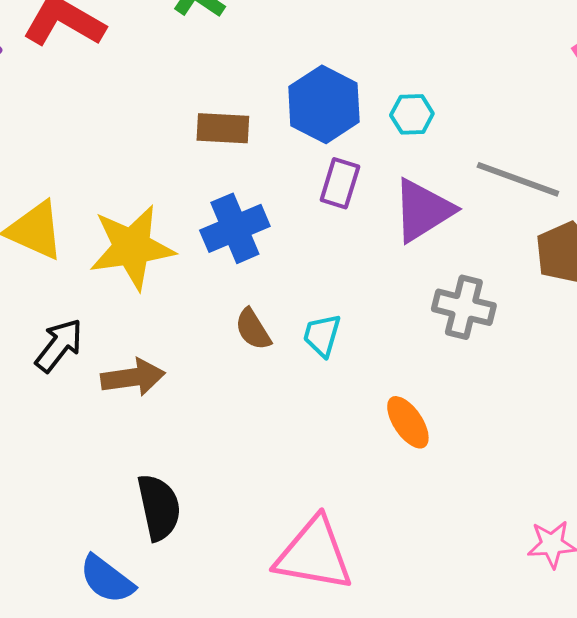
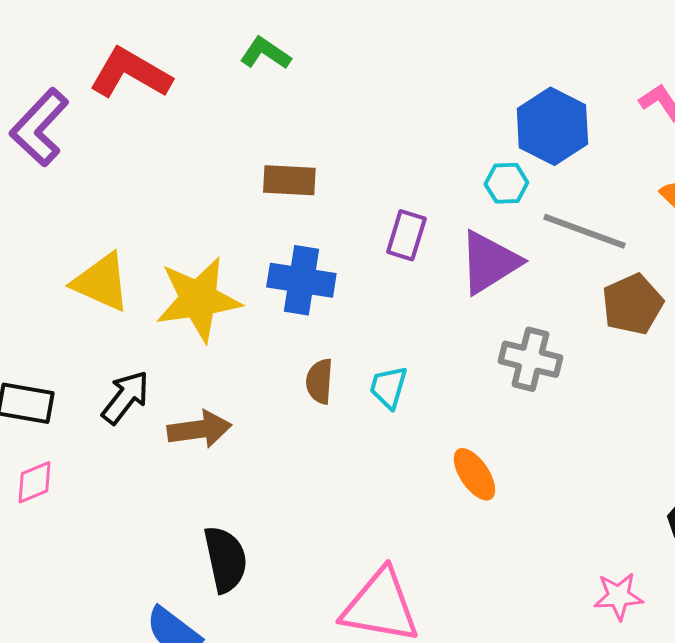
blue hexagon: (324, 104) -> (552, 126), moved
cyan hexagon: (412, 114) -> (506, 183), moved
blue cross: (235, 228) -> (301, 280), turned 32
brown semicircle: (253, 329) -> (319, 381), turned 36

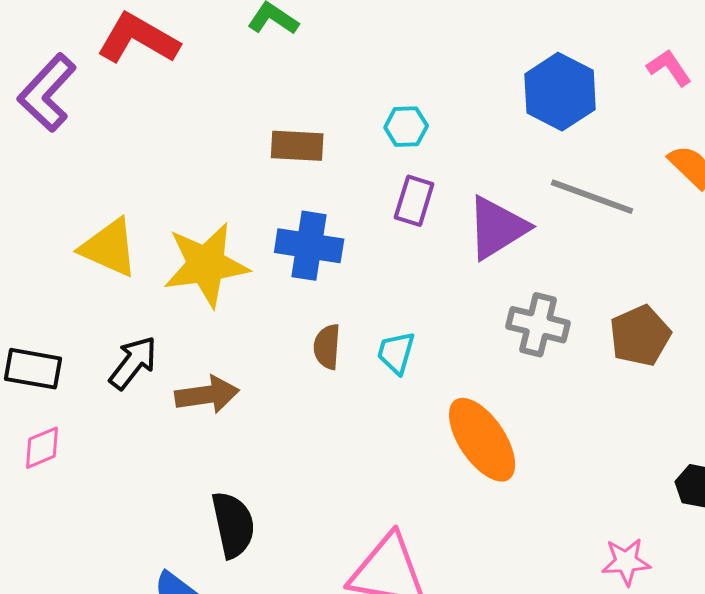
cyan hexagon: (506, 183) -> (406, 127), moved
brown pentagon: (632, 304) -> (640, 336), moved
orange ellipse: (474, 474) -> (482, 440), size x1.6

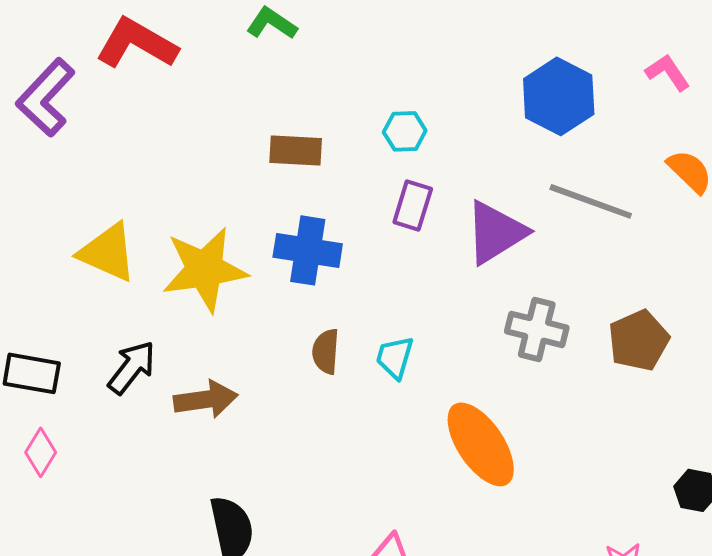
pink diamond: (42, 448) -> (41, 452), turned -36

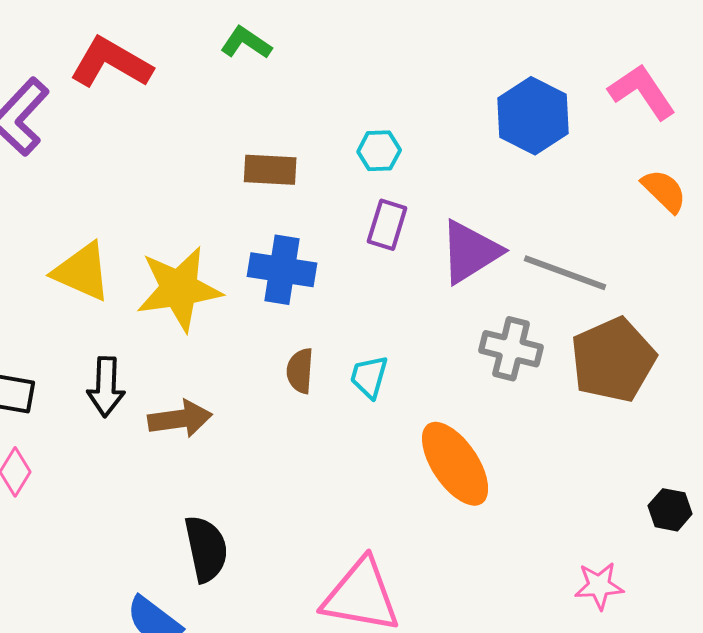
pink L-shape: (668, 72) -> (642, 92), size x1.5
gray line: (591, 201) -> (565, 273), moved
brown pentagon: (639, 340) -> (613, 360), size x1.4
black arrow: (132, 367) -> (106, 387), turned 144

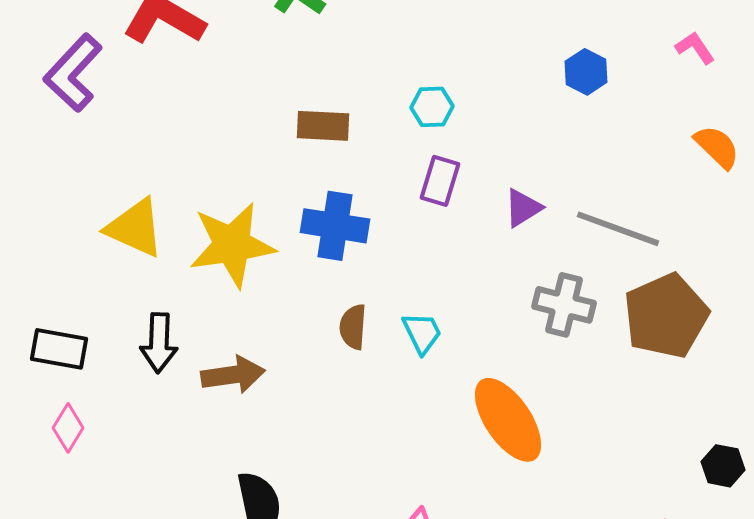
pink L-shape: (642, 92) -> (695, 48), size x0.6
blue hexagon: (533, 116) -> (586, 72), size x0.6
purple triangle: (470, 252) -> (523, 208), size x0.6
cyan trapezoid: (369, 377) -> (422, 333), turned 138

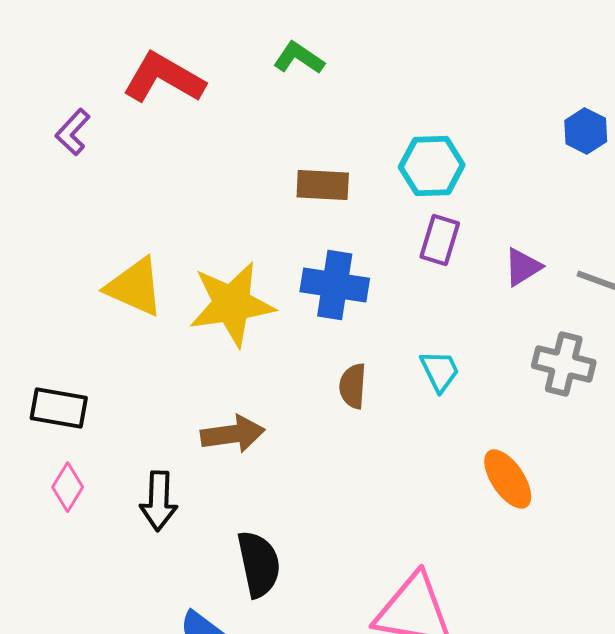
purple L-shape: (73, 73) -> (73, 132), size x0.6
cyan hexagon: (432, 107) -> (432, 166), size x1.5
cyan trapezoid: (422, 333) -> (440, 371), moved
black arrow: (159, 343) -> (159, 501), moved
orange ellipse: (508, 420) -> (508, 479), size x0.7

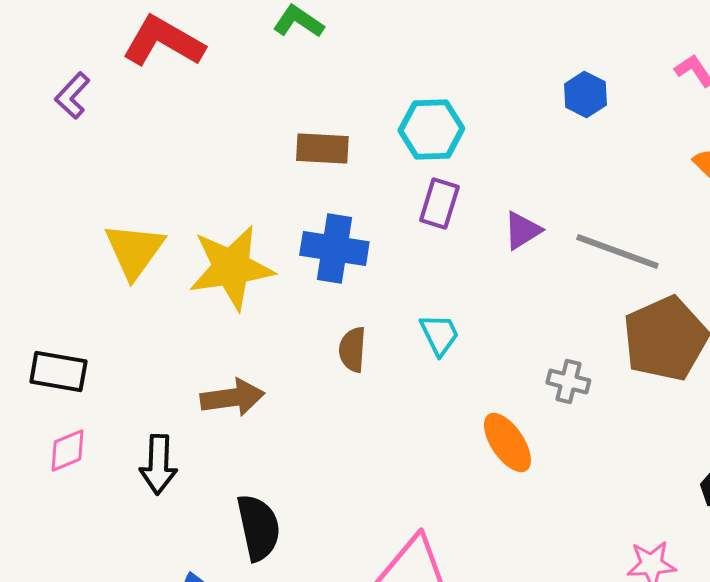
yellow triangle: (135, 287) -> (134, 251), turned 42
gray cross: (564, 364) -> (568, 382), moved, size x0.7
pink diamond: (68, 487) -> (67, 451), turned 36

